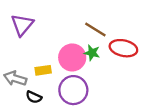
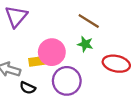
red ellipse: (123, 48) -> (116, 64), moved
pink circle: (72, 57) -> (52, 52), moved

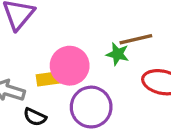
brown line: (89, 21) -> (136, 39), moved, turned -45

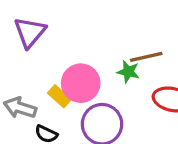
yellow rectangle: (48, 79) -> (59, 96), turned 50

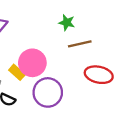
green star: (128, 72) -> (67, 23), moved

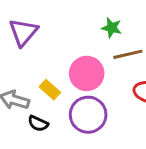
pink circle: (32, 63) -> (87, 73), moved

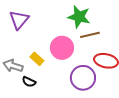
green star: (112, 28) -> (79, 17), size x1.6
purple circle: (88, 115) -> (83, 78), moved

